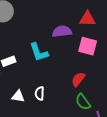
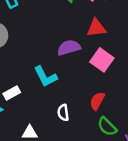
pink square: (88, 46) -> (102, 60), turned 30
white semicircle: (40, 93) -> (63, 113), moved

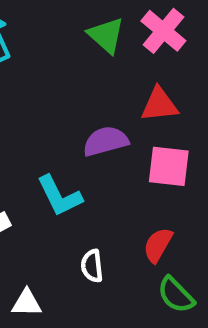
pink square: (102, 60) -> (169, 166), turned -30

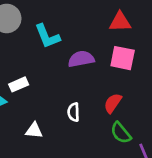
purple semicircle: (106, 141) -> (81, 59), moved
cyan L-shape: (59, 196) -> (47, 36), moved

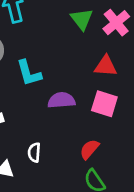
white semicircle: (74, 112) -> (34, 152), moved

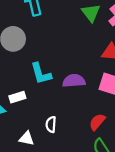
cyan L-shape: (29, 73) -> (41, 74), moved

